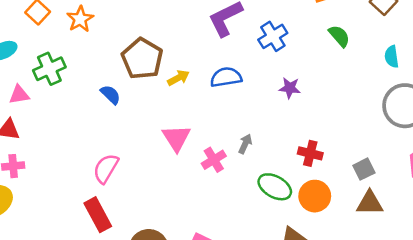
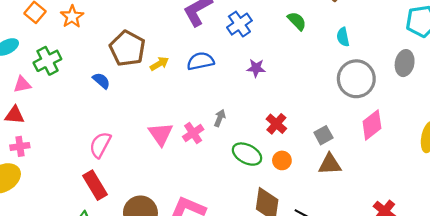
pink triangle: (176, 138) -> (161, 134), moved
red cross: (310, 153) -> (276, 124), turned 30
orange circle: (315, 196) -> (282, 160), size x0.7

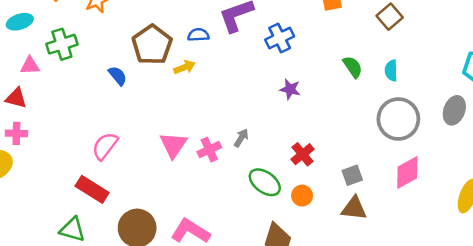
green semicircle: (297, 21) -> (353, 67), moved
blue semicircle: (201, 61) -> (198, 35), moved, size x0.7
red rectangle: (95, 185) -> (92, 189), turned -36

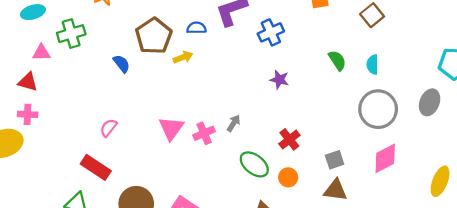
pink semicircle: (105, 146) -> (108, 128), size x0.7

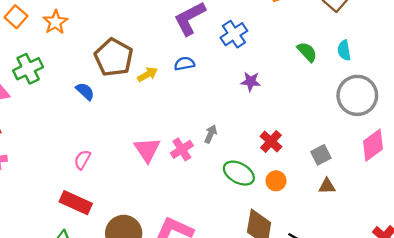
blue semicircle: (196, 28) -> (184, 64), moved
brown triangle: (336, 190) -> (327, 186), size x0.7

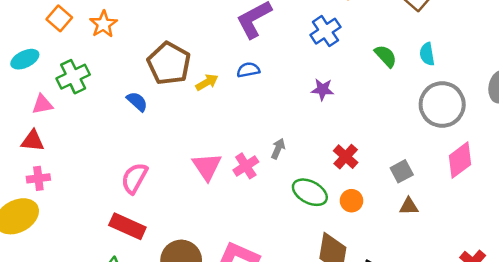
blue cross: (234, 34) -> (325, 31), moved
pink semicircle: (82, 160) -> (134, 178), size x1.4

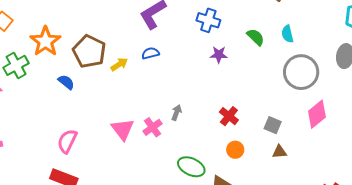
orange star: (103, 24) -> (45, 41), moved, size x1.4
blue cross: (325, 31) -> (208, 20), turned -35
purple star: (323, 90) -> (219, 55), moved
gray square: (402, 171) -> (273, 125), turned -36
green ellipse: (310, 192) -> (191, 167), moved

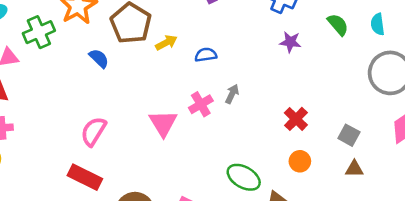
blue semicircle: (150, 53) -> (206, 55), moved
gray arrow: (177, 113) -> (232, 94), moved
pink cross: (153, 127) -> (201, 104), moved

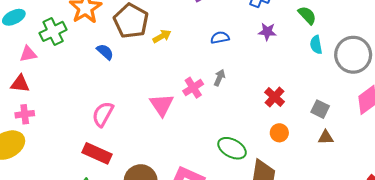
cyan semicircle: (378, 24) -> (316, 45), moved
blue semicircle: (206, 55) -> (220, 38), moved

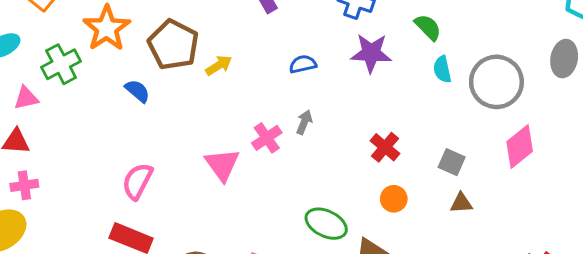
purple star: (267, 32) -> (371, 53), size x1.5

